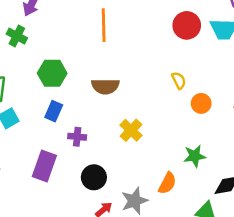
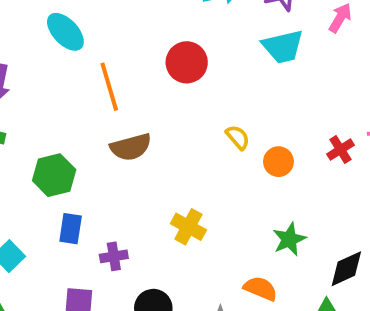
red circle: (187, 25) -> (187, 62), moved
brown semicircle: (105, 86) -> (131, 147), moved
orange semicircle: (167, 183) -> (261, 289), turned -80

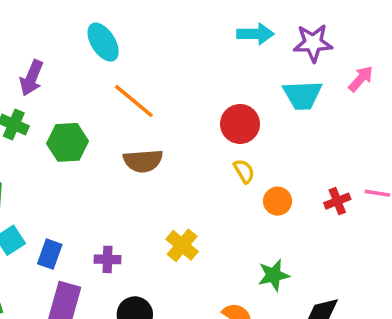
red circle: (187, 62) -> (240, 124), moved
orange line: (109, 87) -> (134, 101), turned -45
green hexagon: (54, 175) -> (68, 142), moved
blue rectangle: (71, 229) -> (50, 254), moved

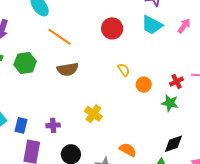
pink arrow: (361, 79) -> (184, 26), moved
cyan trapezoid: (302, 95) -> (152, 25), turned 35
red circle: (240, 124) -> (112, 28), moved
green star: (274, 275) -> (170, 103), moved, turned 30

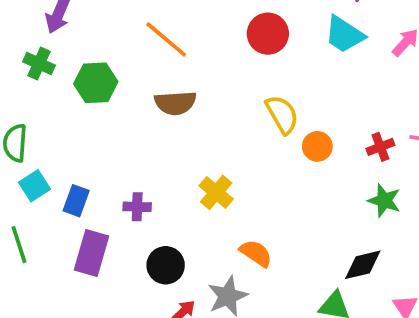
yellow semicircle: (124, 70) -> (282, 115), size x1.5
green star: (170, 103) -> (384, 201), moved
orange semicircle: (128, 150) -> (256, 253), moved

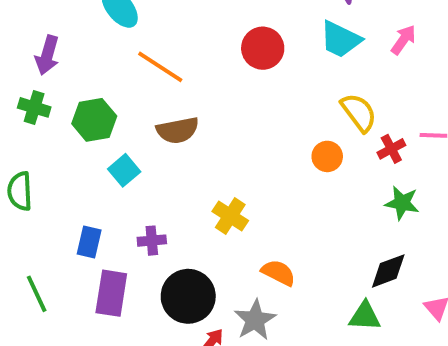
yellow semicircle: (282, 115) -> (359, 112), moved
cyan square: (35, 186) -> (124, 170), moved
black circle: (166, 265) -> (188, 296), size x1.4

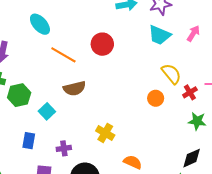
red circle: (263, 48) -> (102, 44), moved
green hexagon: (94, 120) -> (19, 95), moved
blue rectangle: (89, 242) -> (29, 141), moved

